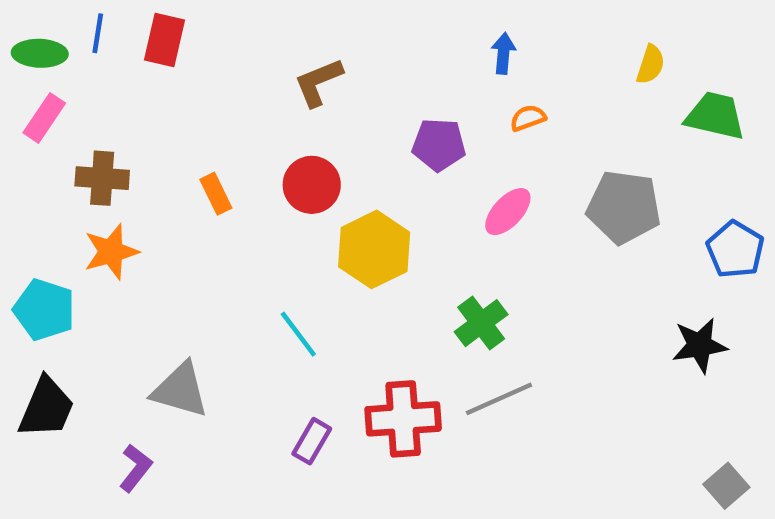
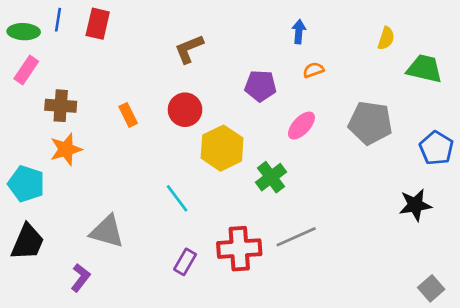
green cross: (481, 323) -> (271, 177), moved

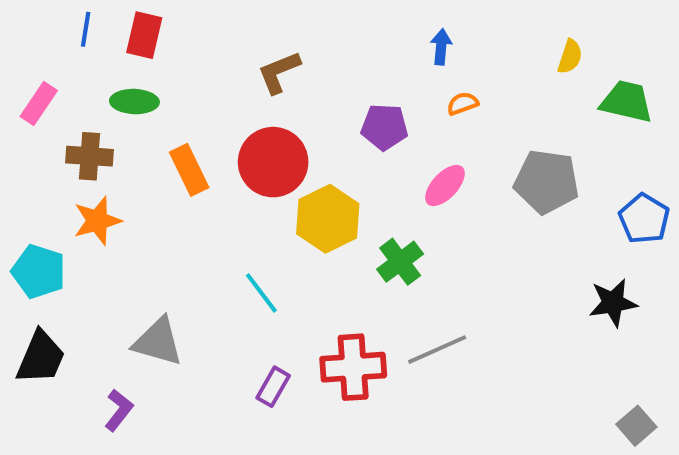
green ellipse: (24, 32) -> (134, 102), moved
red circle: (185, 110) -> (273, 162), size x1.4
orange rectangle: (128, 115) -> (189, 170), size x1.4

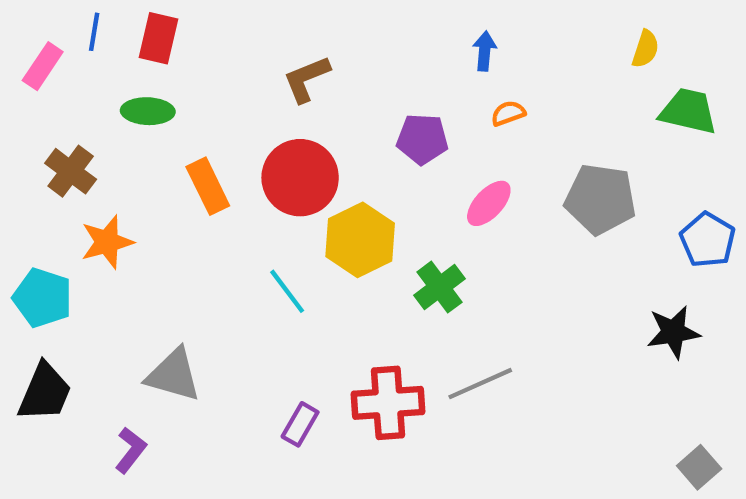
yellow semicircle: (570, 57) -> (645, 49), moved
pink rectangle: (39, 103) -> (43, 66), moved
brown cross: (90, 156) -> (71, 171), moved, turned 33
cyan line: (261, 293) -> (287, 291), moved

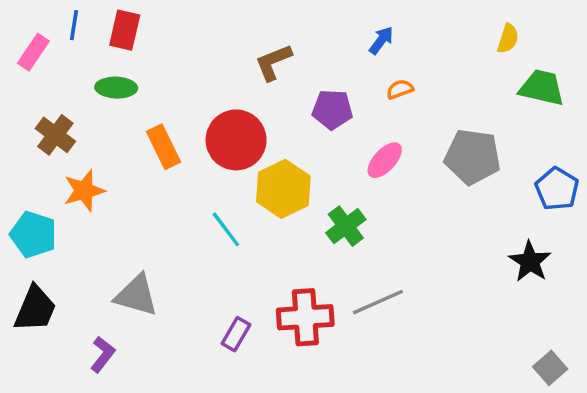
blue arrow: (485, 51) -> (381, 40), turned 32
brown L-shape: (307, 79) -> (273, 62), moved
black star: (673, 332) -> (530, 262), turned -30

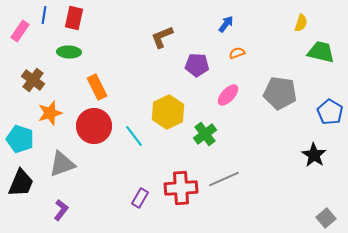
red circle: (236, 140) -> (94, 126), moved
gray triangle: (136, 295) -> (62, 164), moved, turned -36

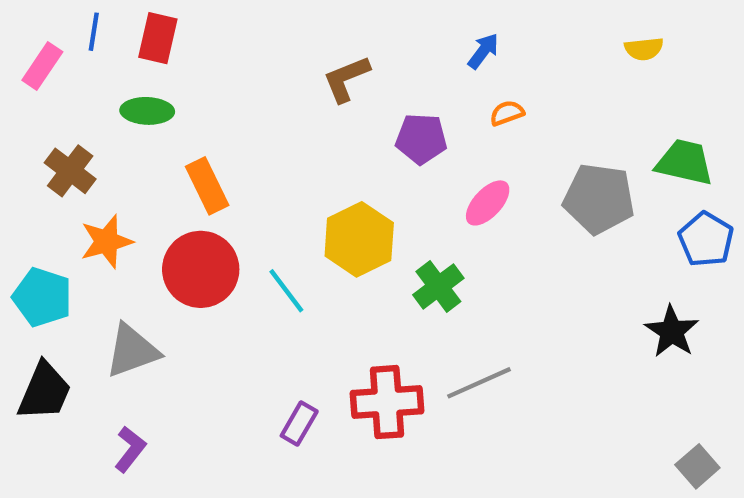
yellow semicircle: (301, 23) -> (644, 49), turned 66
green trapezoid: (321, 52) -> (685, 162), moved

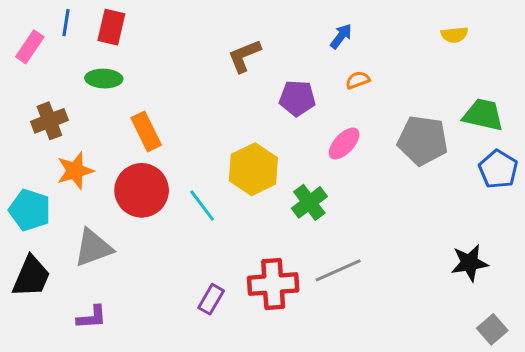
brown cross: (70, 171) -> (49, 121), turned 32
black star: (672, 331) -> (470, 263), moved, turned 30
purple L-shape: (130, 449) -> (92, 317), turned 48

